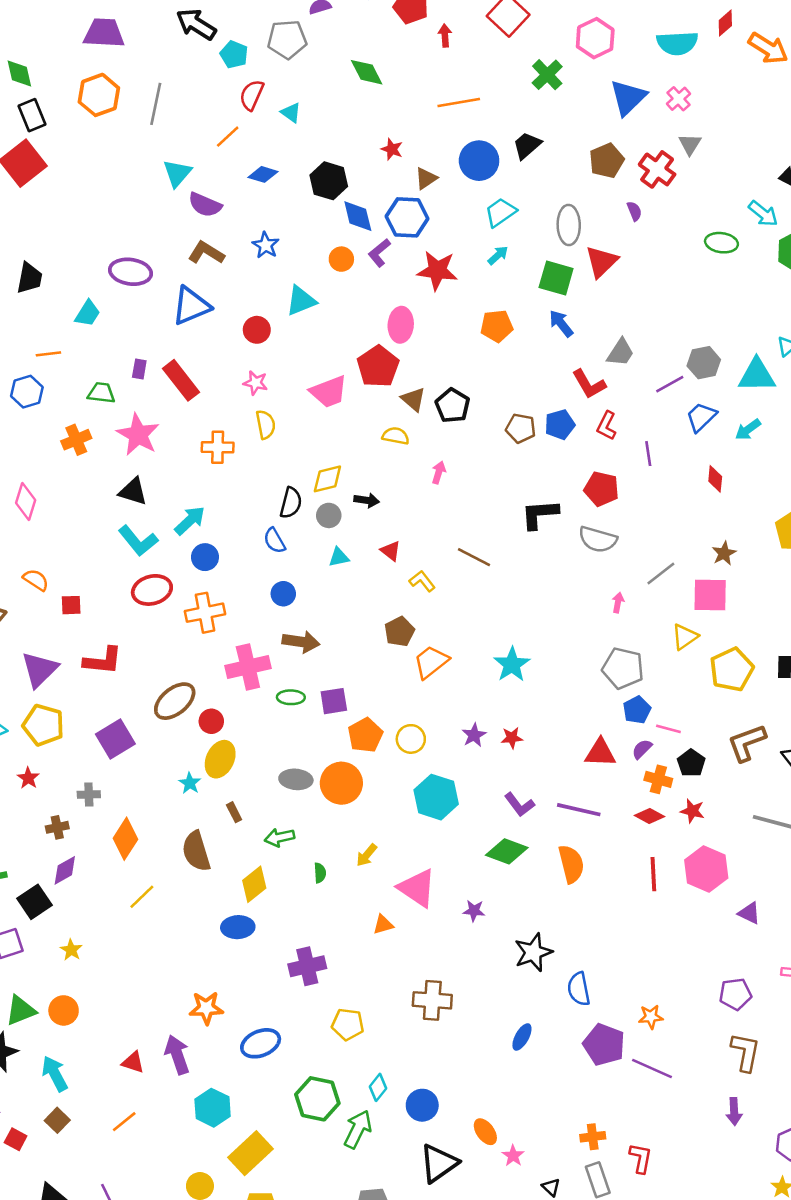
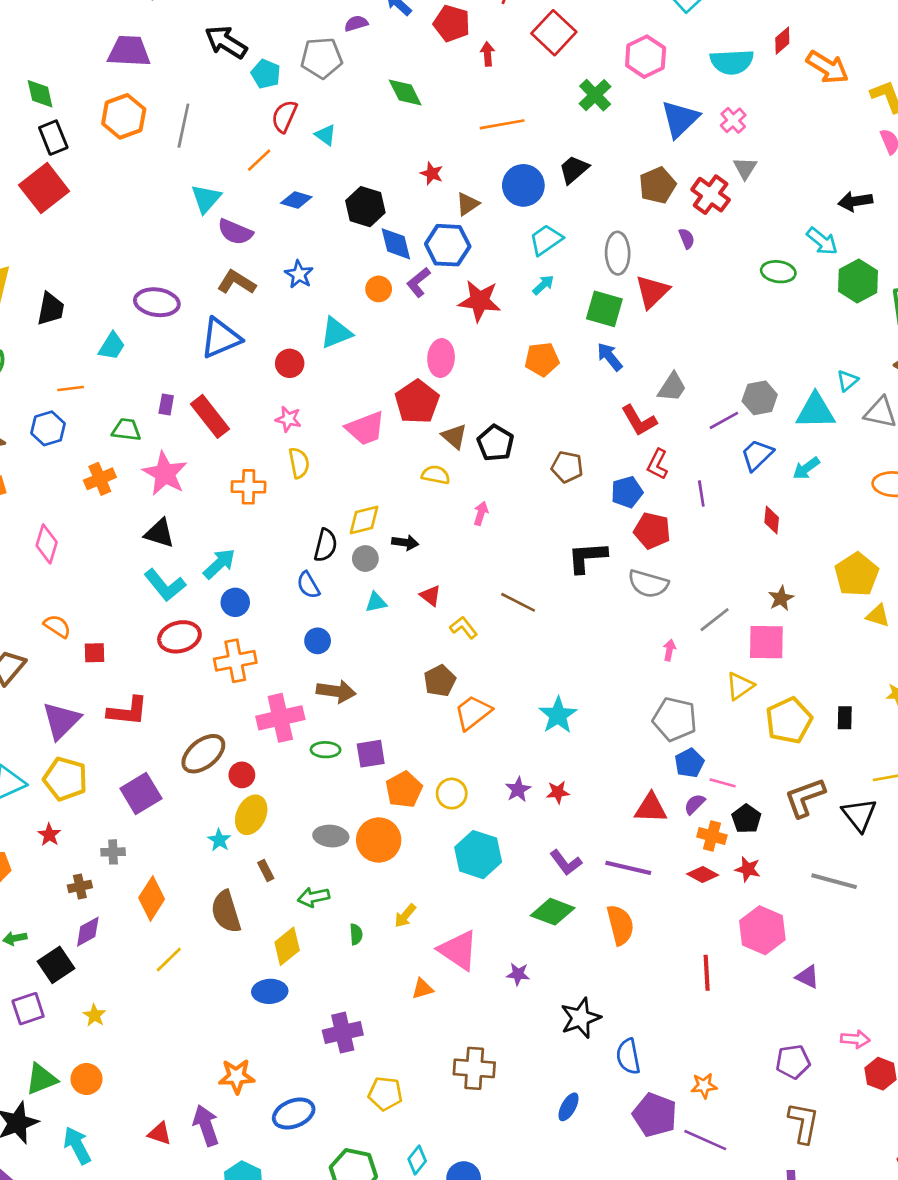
blue pentagon: (560, 425) -> (627, 492), moved
red line: (653, 874) -> (707, 973), moved

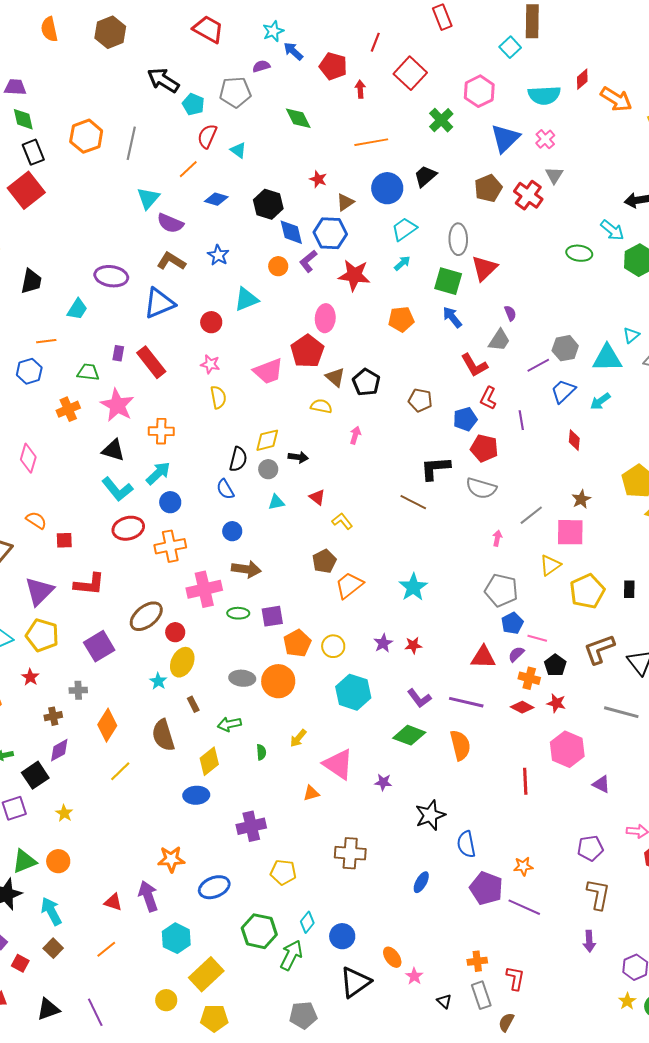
purple trapezoid: (129, 51) -> (15, 87), moved, size x0.7
purple semicircle: (687, 239) -> (510, 313), moved
orange cross: (249, 487) -> (161, 431), moved
brown line: (518, 602) -> (413, 502), moved

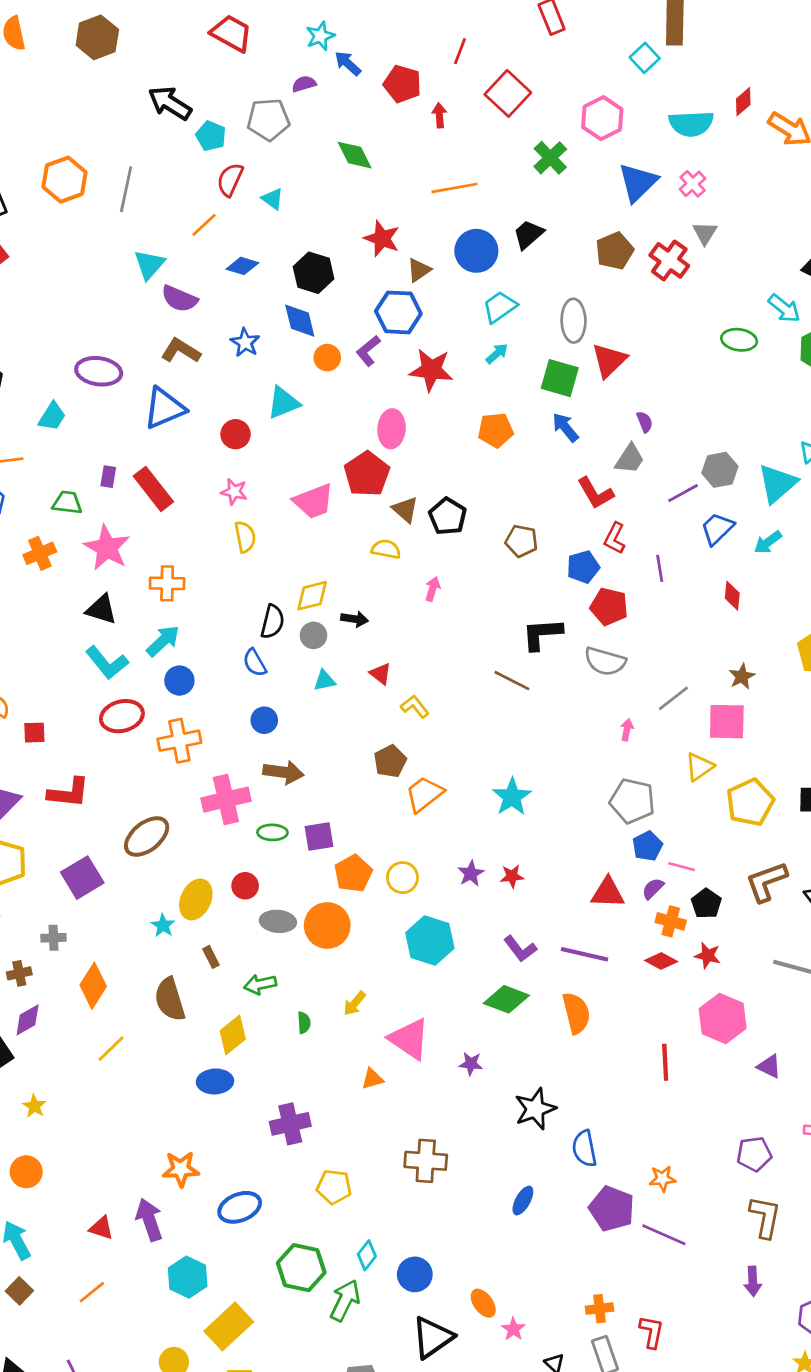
red star: (318, 179) -> (382, 239), size x1.5
blue diamond: (291, 232) -> (300, 321), moved
cyan triangle: (607, 358) -> (777, 483), turned -40
red circle: (175, 632) -> (245, 886), moved

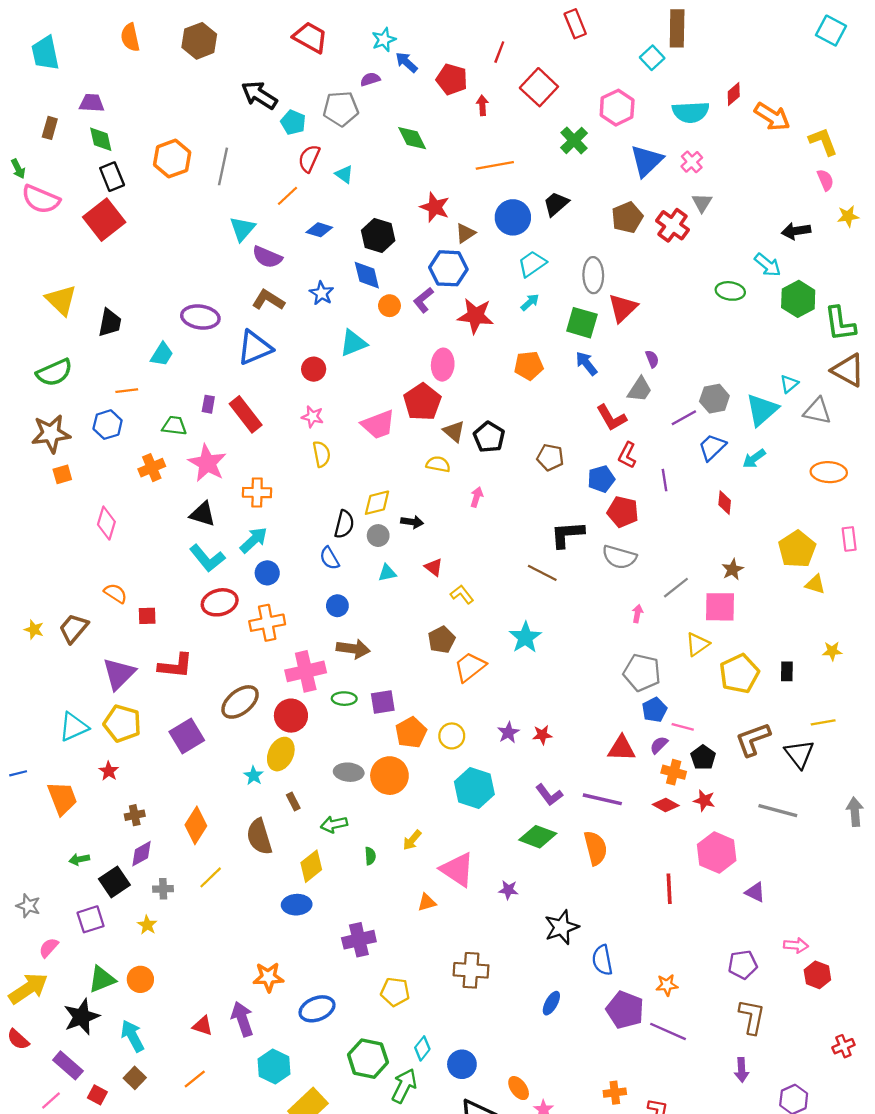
cyan star: (512, 797) -> (525, 637), moved
red circle: (245, 886) -> (291, 716), moved, size x1.5
gray cross: (54, 938) -> (163, 889), moved

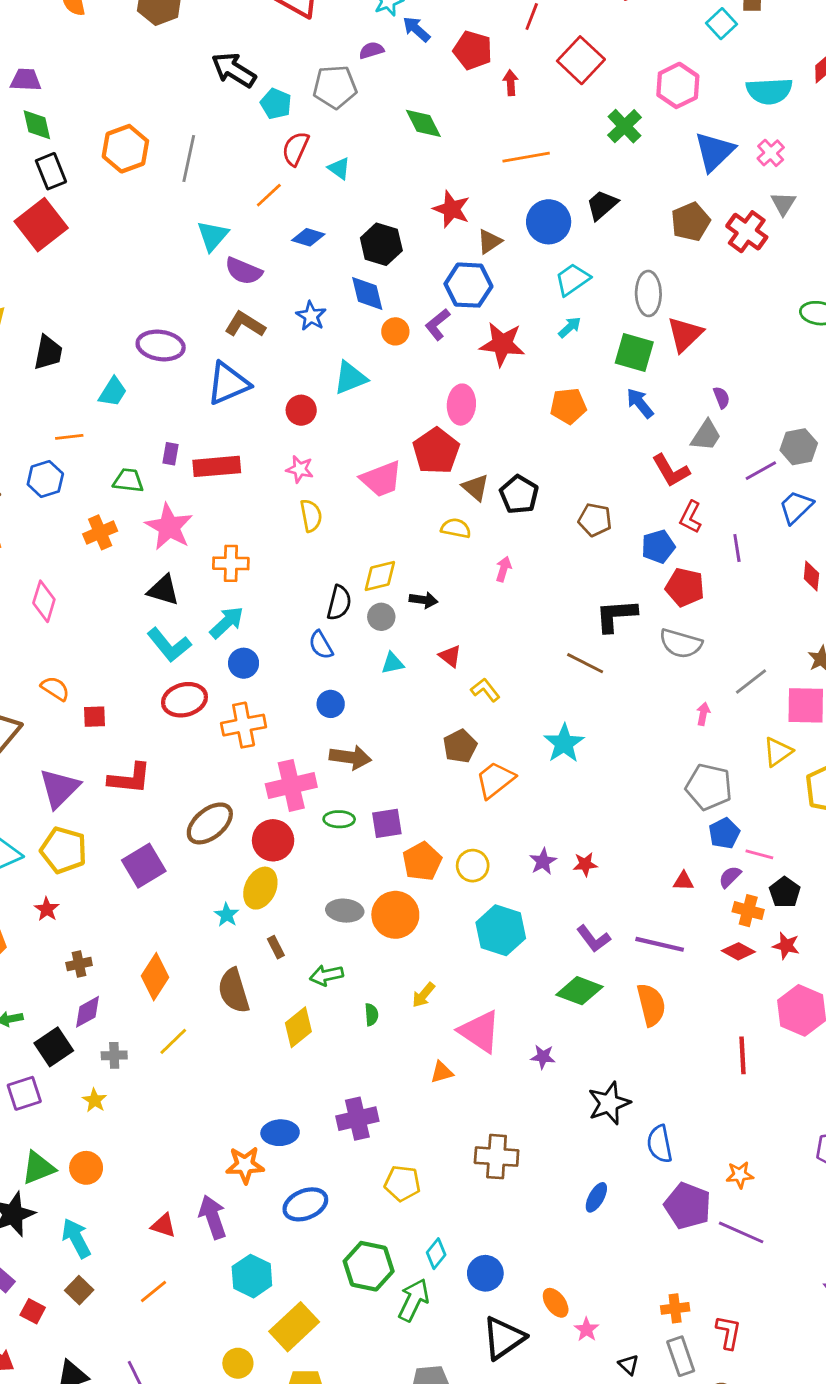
red rectangle: (246, 414) -> (217, 466), turned -57
red triangle: (622, 748) -> (684, 881), size x0.6
blue ellipse: (297, 905) -> (280, 1133), moved

